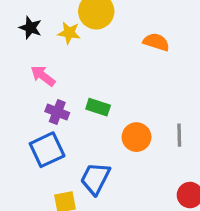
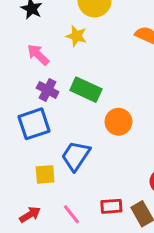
yellow star: (69, 33) -> (76, 36), moved
green rectangle: (98, 107) -> (86, 90), size x1.4

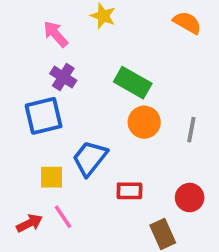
green rectangle: (86, 90) -> (133, 83), moved
red rectangle: (111, 206) -> (129, 191), moved
pink line: (71, 214) -> (63, 217), moved

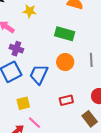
green rectangle: (133, 83) -> (65, 34), moved
blue trapezoid: (90, 158) -> (39, 74), moved

